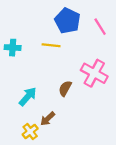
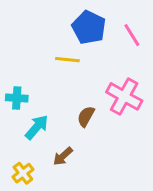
cyan cross: (13, 48) -> (17, 98), moved
yellow cross: (30, 132) -> (23, 173), moved

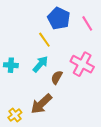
yellow line: (67, 60) -> (44, 40), turned 49
cyan arrow: (37, 127) -> (40, 64), moved
brown arrow: (63, 156) -> (41, 104), size x1.6

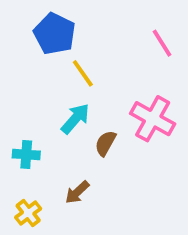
blue pentagon: (59, 18) -> (55, 34), moved
cyan cross: (11, 65) -> (26, 155), moved
brown arrow: (41, 104) -> (77, 192), size x0.6

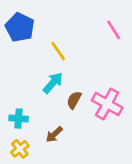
blue pentagon: (55, 34) -> (20, 27), moved
pink cross: (153, 119) -> (107, 104), moved
cyan cross: (26, 155) -> (19, 119), moved

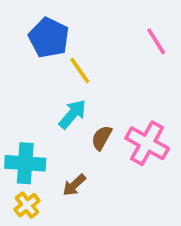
blue pentagon: (20, 27) -> (49, 38), moved
cyan cross: (19, 119) -> (25, 163), size x1.5

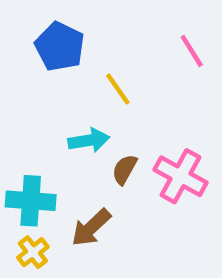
yellow line: (80, 70) -> (118, 89), moved
cyan arrow: (72, 114) -> (89, 140), turned 40
brown arrow: (74, 185) -> (91, 228), size x1.4

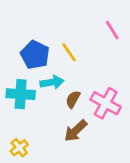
blue pentagon: (60, 46) -> (35, 55), moved
cyan cross: (31, 201) -> (21, 94), moved
brown arrow: (91, 228) -> (76, 131), moved

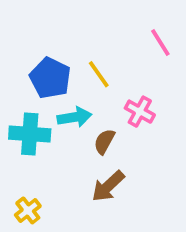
pink cross: (106, 103) -> (140, 112), moved, size x0.7

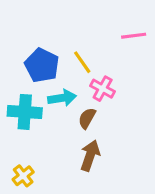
pink line: (160, 42) -> (134, 36), turned -65
pink cross: (140, 112) -> (103, 89), moved
brown arrow: (108, 186) -> (90, 156), turned 152

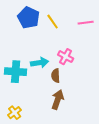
yellow line: (82, 62) -> (53, 22), moved
blue pentagon: (42, 65) -> (29, 18), moved
brown semicircle: (87, 118) -> (56, 76), turned -32

